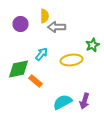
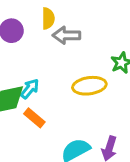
cyan arrow: (42, 54) -> (30, 89), moved

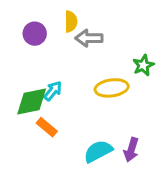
orange rectangle: (34, 118) -> (47, 127), moved

